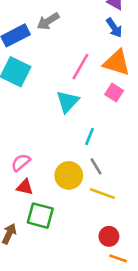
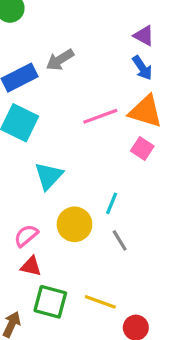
pink line: (80, 67) -> (100, 116), turned 40
cyan triangle: (67, 102) -> (49, 176), moved
yellow circle: (69, 175) -> (74, 224), moved
yellow line: (102, 194) -> (100, 302), moved

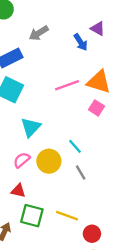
gray arrow: (60, 60) -> (39, 33), moved
blue arrow: (142, 68) -> (81, 42), moved
cyan line: (112, 203) -> (75, 146), turned -63
pink semicircle: (26, 236) -> (22, 160), moved

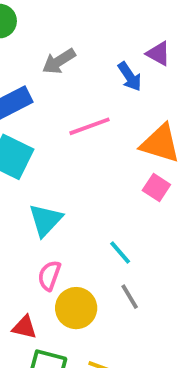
pink line: (67, 85) -> (89, 126), moved
pink semicircle: (22, 160) -> (49, 276), moved, turned -30
yellow circle: (49, 161) -> (76, 308), moved

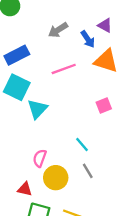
gray arrow: (59, 61) -> (58, 30), moved
orange triangle: (160, 143) -> (106, 61), moved
pink square: (156, 188) -> (104, 106), turned 35
cyan triangle: (45, 220) -> (37, 109), moved

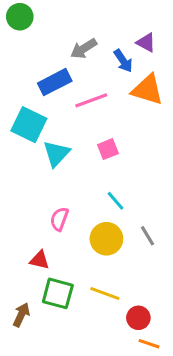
blue rectangle: (17, 55) -> (55, 82), moved
pink square: (104, 106) -> (108, 149), moved
gray line: (88, 171) -> (148, 236), moved
yellow circle: (56, 178) -> (106, 239), moved

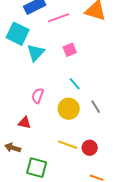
green square: (58, 293) -> (37, 168), moved
brown arrow: (21, 315) -> (13, 148), moved, turned -98
red circle: (138, 318) -> (90, 148), moved

